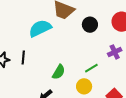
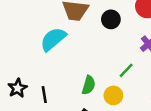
black line: (23, 57) -> (44, 95), moved
yellow circle: (84, 86) -> (113, 95), moved

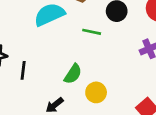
green line: (126, 70) -> (92, 32), moved, turned 42

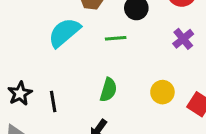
yellow circle: (96, 92) -> (162, 92), moved

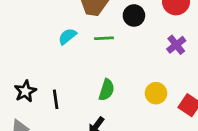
cyan semicircle: (64, 33) -> (67, 36), size x0.6
green line: (116, 38) -> (104, 38), moved

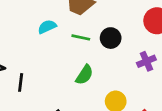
black circle: (134, 15) -> (111, 38), moved
green semicircle: (107, 90) -> (84, 75), moved

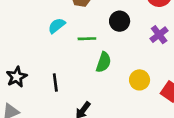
green line: (81, 37) -> (87, 39), moved
black line: (21, 82) -> (55, 82), moved

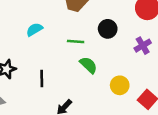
cyan semicircle: (57, 26) -> (34, 30), moved
green semicircle: (104, 62) -> (88, 65), turned -72

